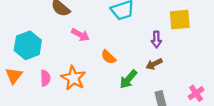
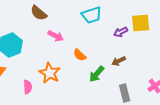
purple arrow: (156, 39) -> (121, 32), moved, turned 64
pink semicircle: (45, 78) -> (28, 87), moved

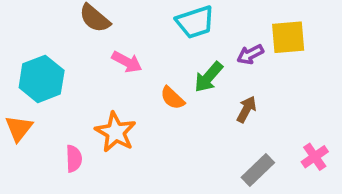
brown arrow: (119, 61) -> (246, 109), turned 144
green arrow: (97, 74) -> (208, 77), moved
gray rectangle: (125, 93) -> (258, 170), turned 60

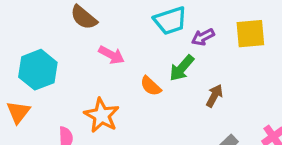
purple arrow: (250, 54) -> (203, 37), moved

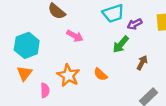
orange semicircle: (151, 86) -> (100, 74), moved
orange triangle: (18, 112) -> (25, 73), moved

